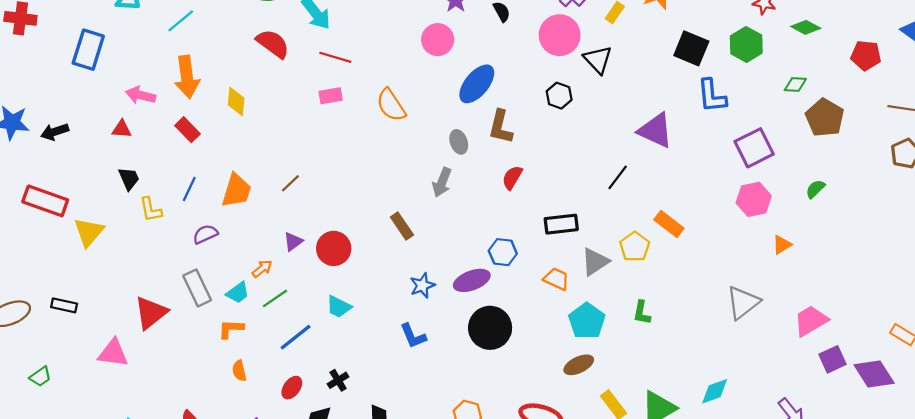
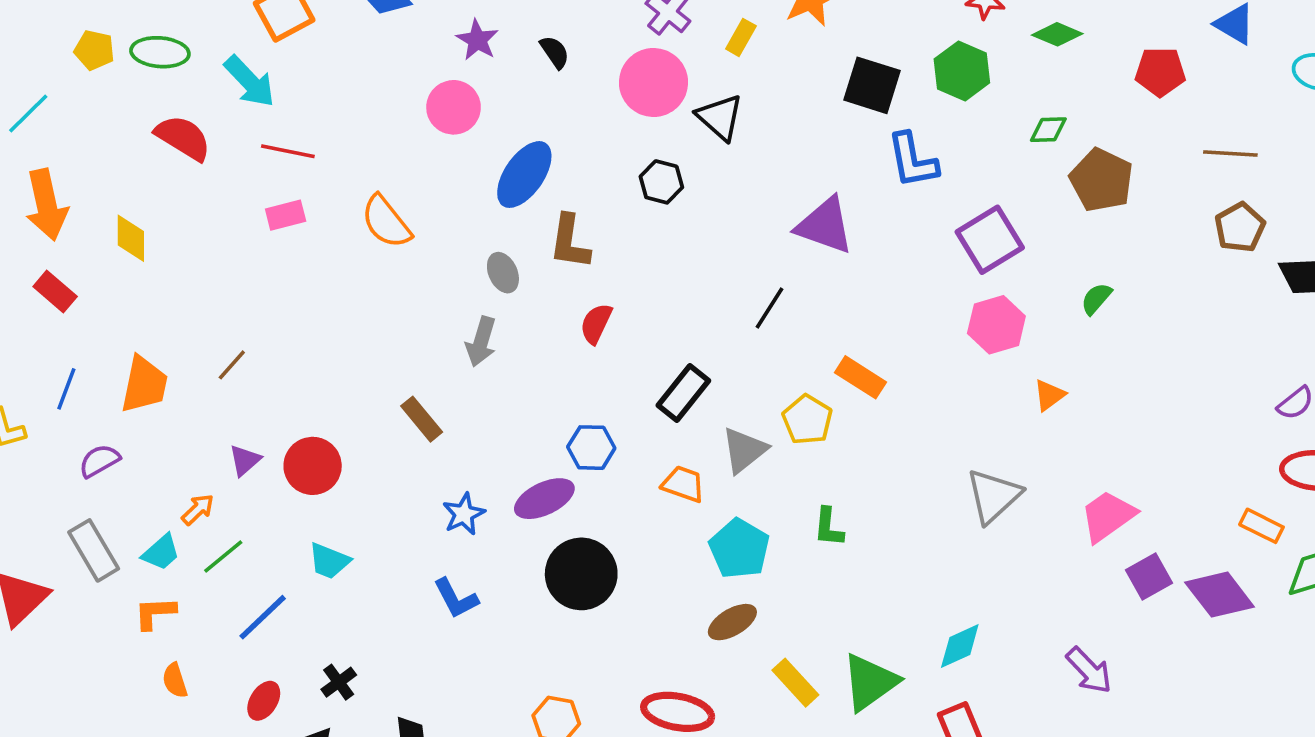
black rectangle: (561, 224) -> (683, 393), turned -40

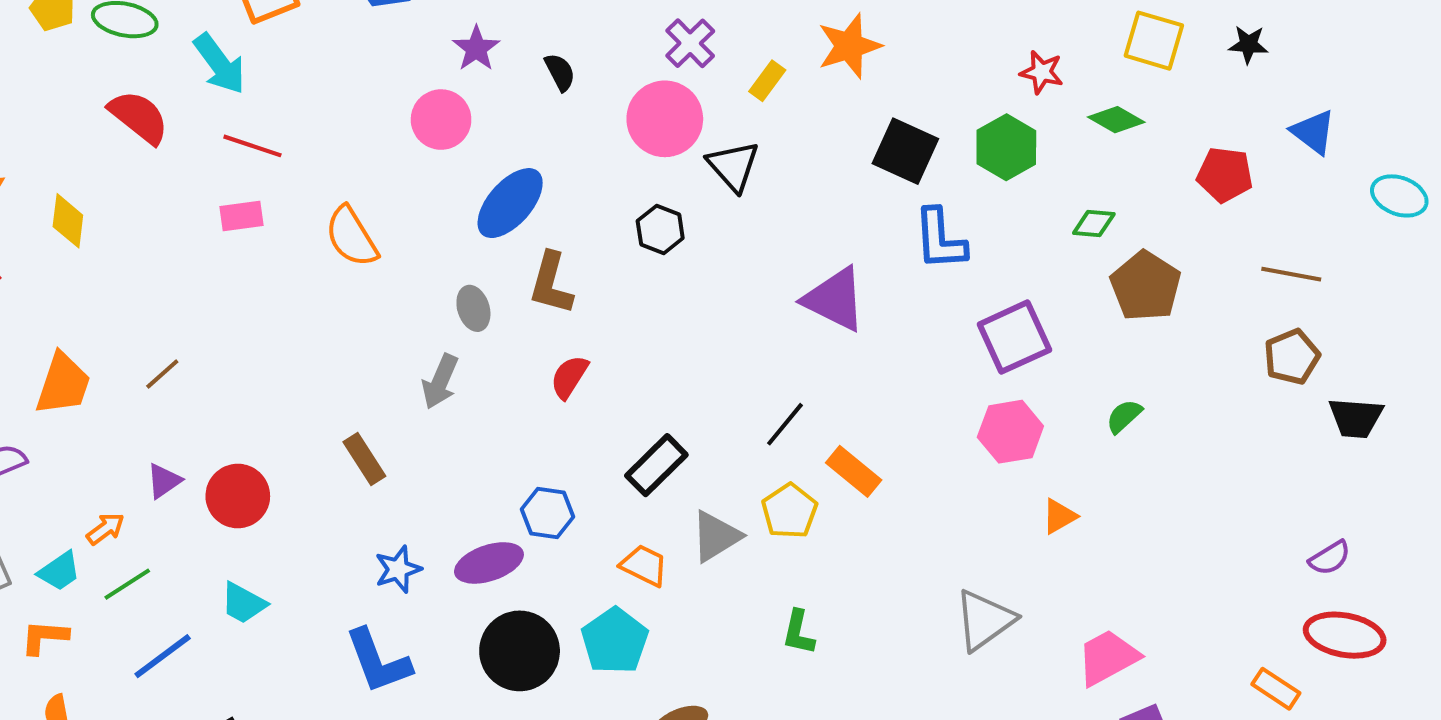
black line: (769, 308) -> (785, 424), moved
cyan pentagon: (739, 549) -> (615, 641), moved
blue L-shape: (456, 598) -> (378, 661), size x1.4

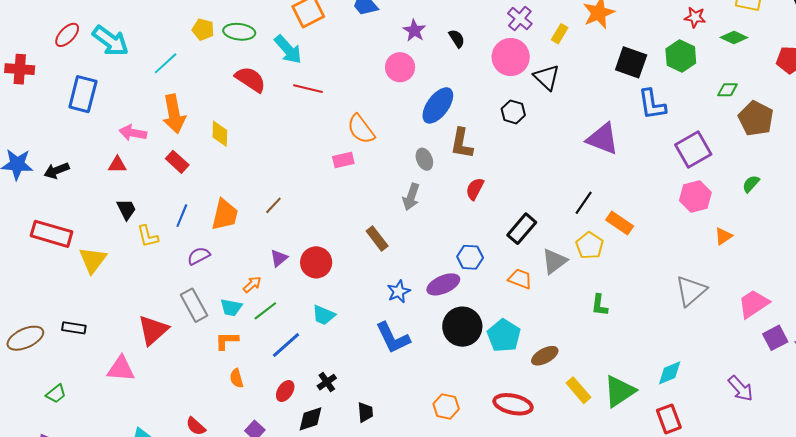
pink rectangle: (241, 216) -> (343, 160), moved
cyan trapezoid: (59, 571) -> (231, 307), turned 50
cyan pentagon: (615, 641) -> (504, 336), moved

